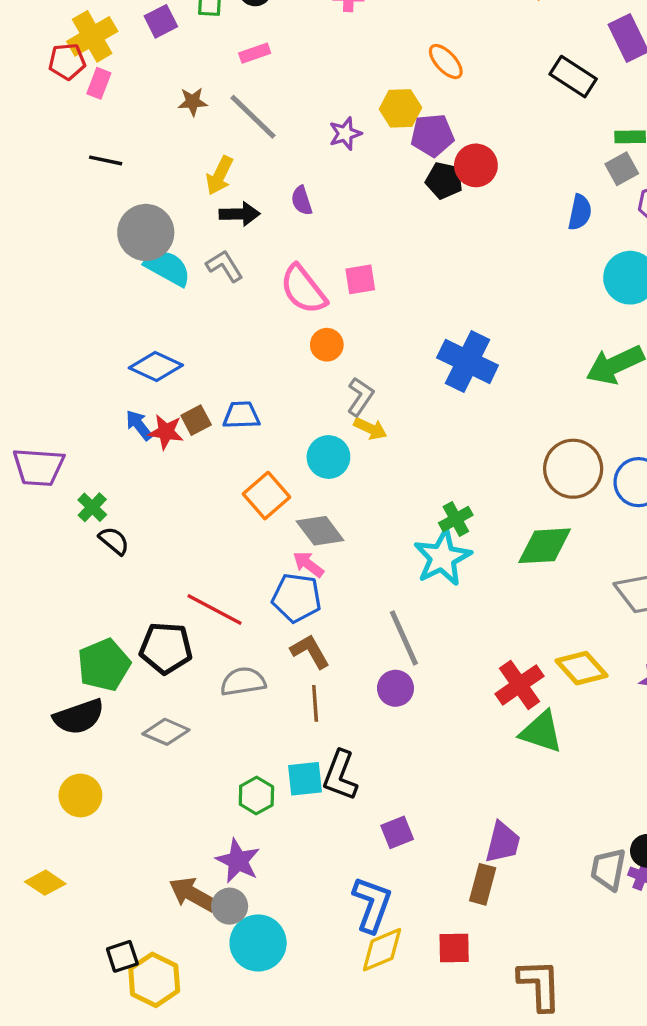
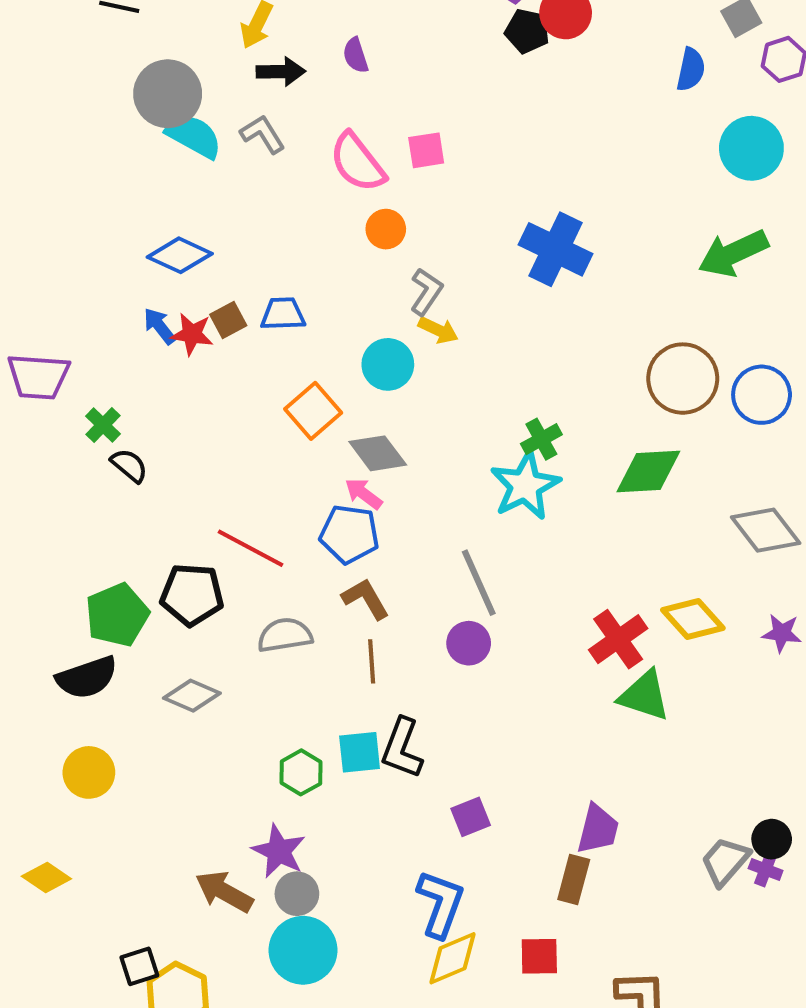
gray trapezoid: (608, 869) -> (725, 861), turned 30
gray circle: (230, 906) -> (297, 894), moved

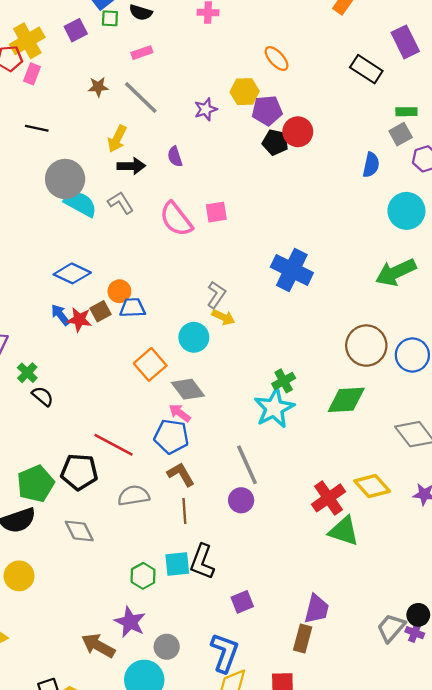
orange circle: (386, 229) -> (119, 291), moved
gray diamond: (192, 696) -> (79, 531), turned 40
gray circle: (297, 894) -> (167, 647), moved

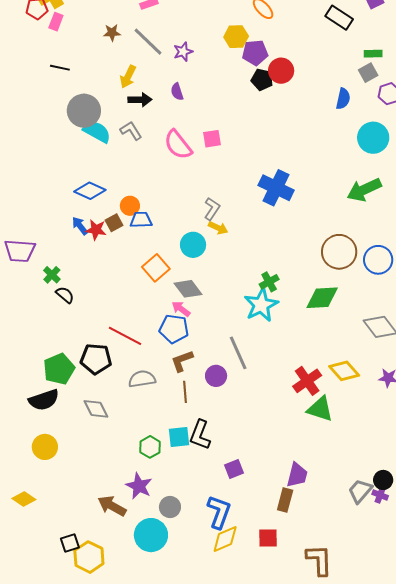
purple star: (206, 109) -> (183, 52), moved
brown L-shape: (181, 474) -> (182, 361), turned -80
purple circle: (241, 500) -> (216, 376), moved

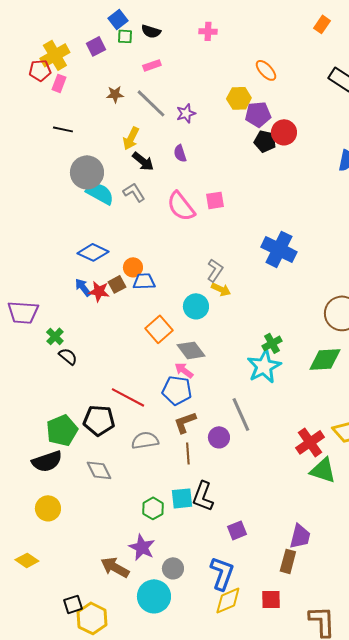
black arrow: (140, 100) -> (143, 161), turned 40

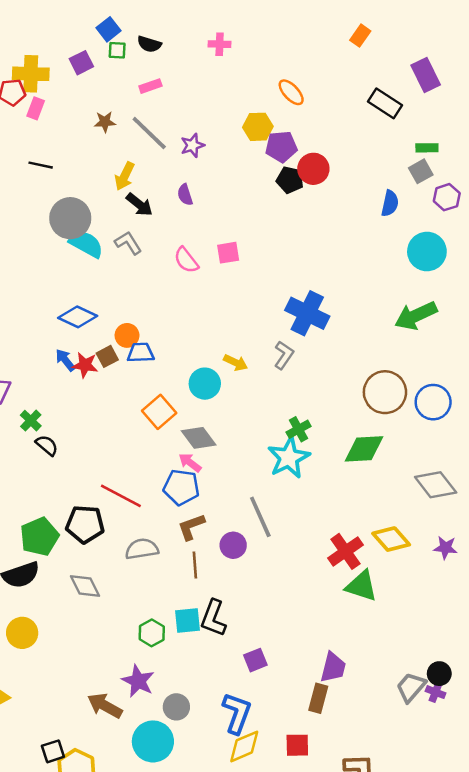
yellow cross: (55, 55) -> (31, 74), turned 32
pink semicircle: (181, 206) -> (186, 260), size x0.7
gray L-shape: (215, 270) -> (284, 355), moved

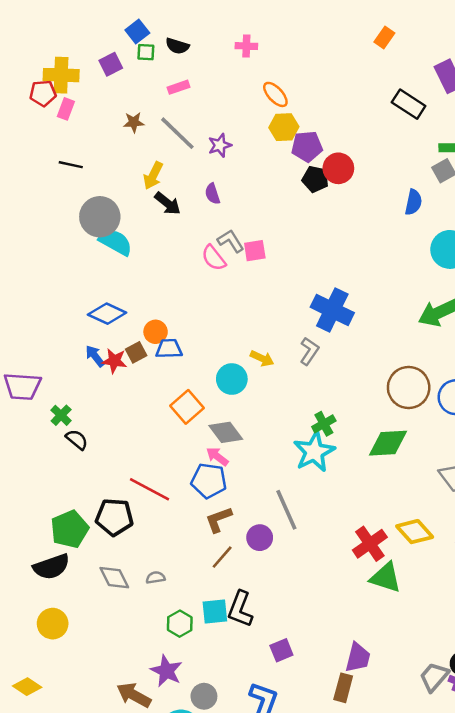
orange ellipse: (291, 92) -> (275, 94), moved
gray L-shape: (128, 243) -> (231, 241), moved
gray semicircle: (142, 549) -> (156, 578), moved, size x0.6
brown line: (195, 565) -> (222, 557), turned 45

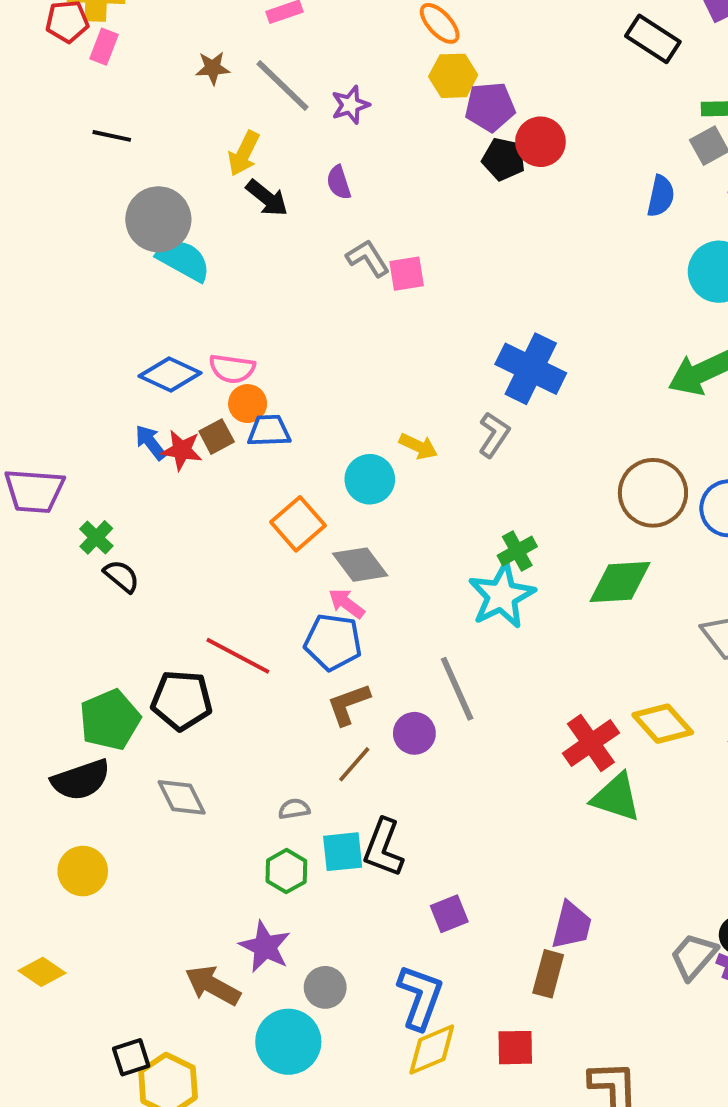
pink semicircle: (214, 258) -> (232, 369), moved, turned -44
gray semicircle: (156, 578) -> (294, 809), moved

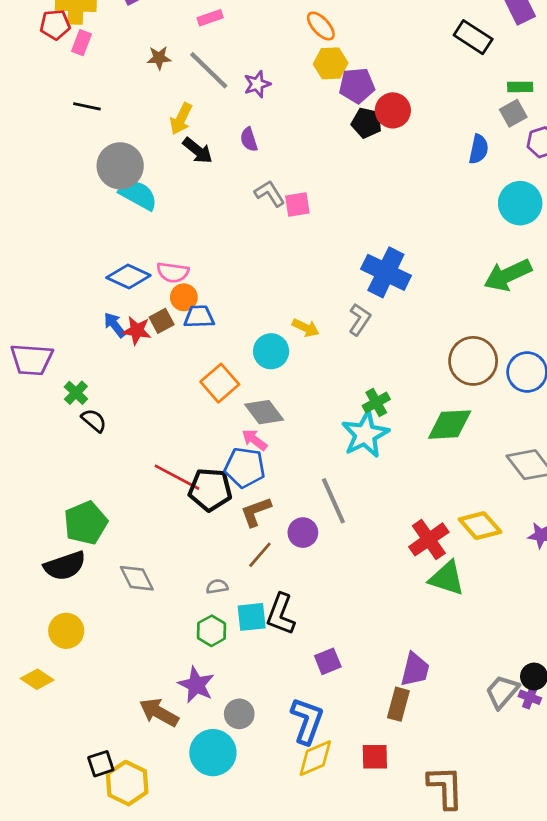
black pentagon: (182, 700) -> (210, 490), moved
yellow diamond: (42, 972) -> (37, 679), moved

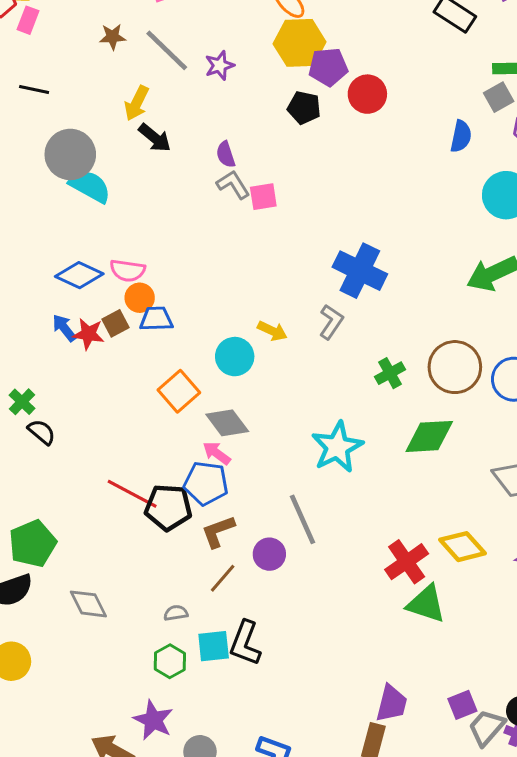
yellow hexagon: (331, 63) -> (300, 43), size x1.4
black pentagon: (367, 123) -> (304, 108), moved
purple semicircle: (249, 139) -> (226, 154), moved
green cross: (376, 402) -> (390, 373), moved
purple square: (328, 661) -> (462, 705), moved

